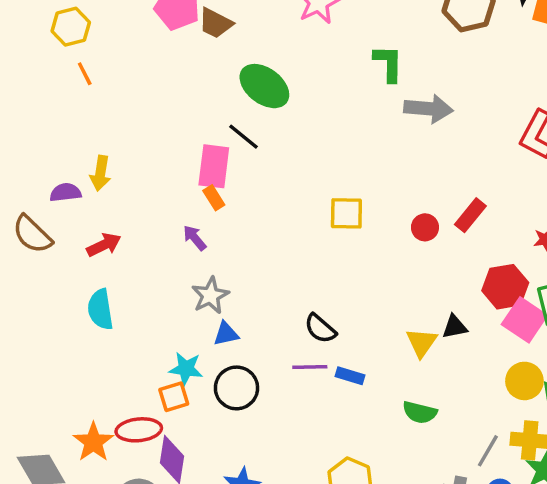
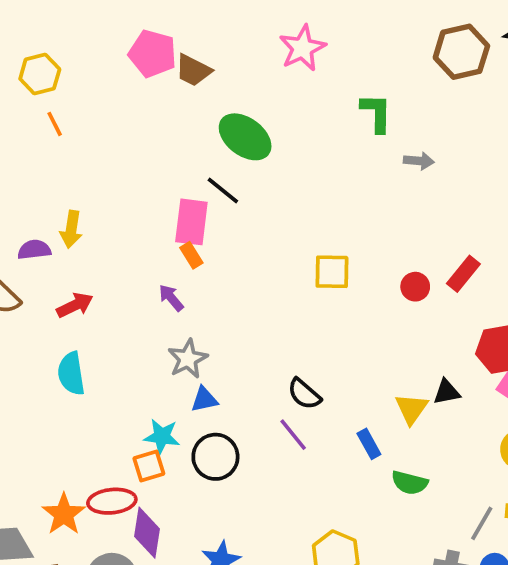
gray arrow: (428, 109) -> (419, 161), size x0.6
purple line: (310, 367) -> (293, 435), turned 52
blue rectangle: (350, 376) -> (369, 444), moved, turned 44

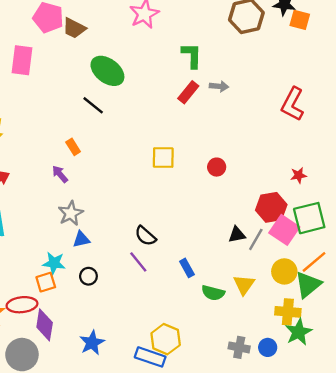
pink rectangle: (191, 222) -> (22, 60), moved
red rectangle: (463, 274) -> (188, 92), moved
yellow triangle: (411, 409) -> (244, 285), moved
black circle: (215, 457) -> (88, 276), size x0.6
gray line: (482, 523) -> (256, 239), moved

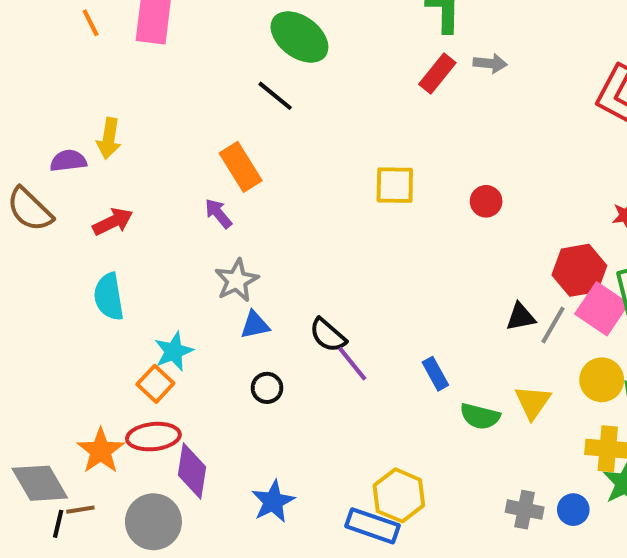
orange rectangle: (73, 147) -> (241, 167), size x1.6
black semicircle: (145, 236) -> (328, 335), moved
cyan star: (54, 263) -> (174, 351), moved, turned -30
orange square: (46, 282) -> (155, 384), moved, turned -30

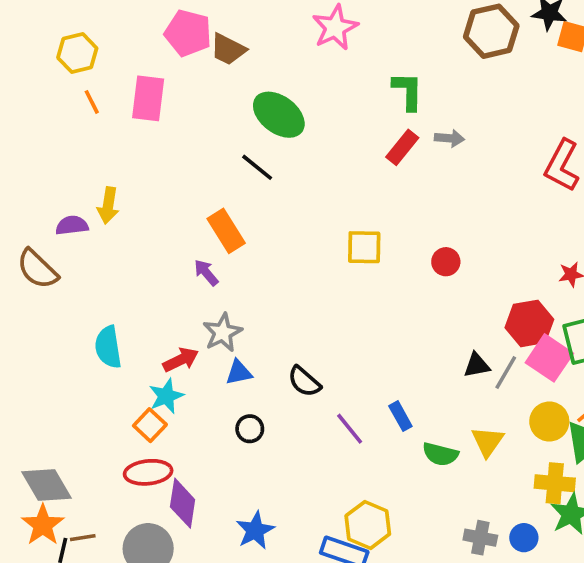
red arrow: (113, 222) -> (181, 360), moved
purple line: (352, 364) -> (350, 429), moved
orange star: (101, 451) -> (43, 525), moved
gray diamond: (40, 483) -> (46, 485), moved

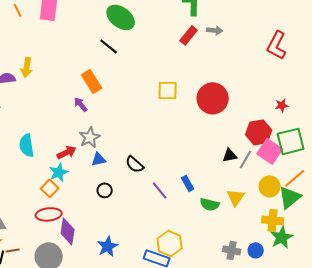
red circle: (446, 262) -> (213, 98), size x2.0

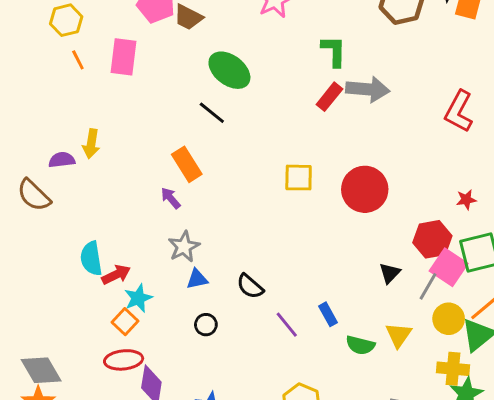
gray arrow: (215, 30) -> (368, 89), size x1.8
red arrow: (67, 152) -> (116, 275), moved
black triangle: (230, 155) -> (390, 273), turned -35
gray line: (246, 159) -> (428, 286), moved

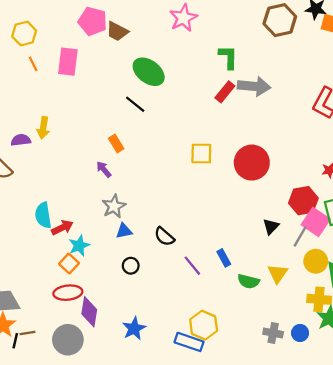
orange rectangle: (187, 164) -> (116, 143), size x0.7

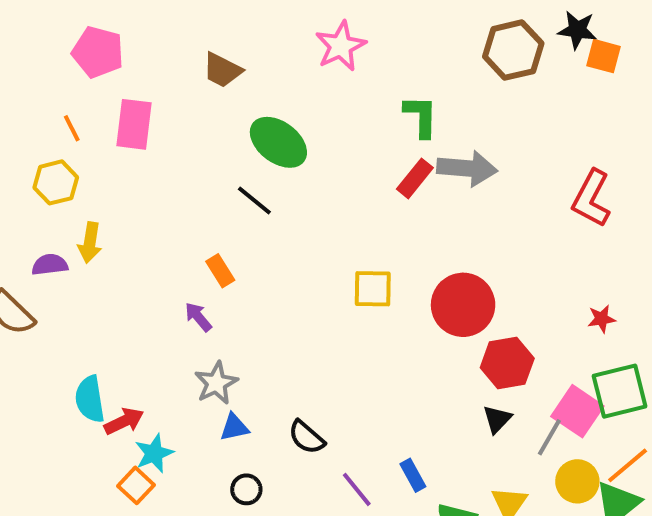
pink pentagon: (93, 21) -> (98, 52), moved
yellow hexagon: (24, 34) -> (56, 182), moved
red hexagon: (303, 201) -> (507, 363), moved

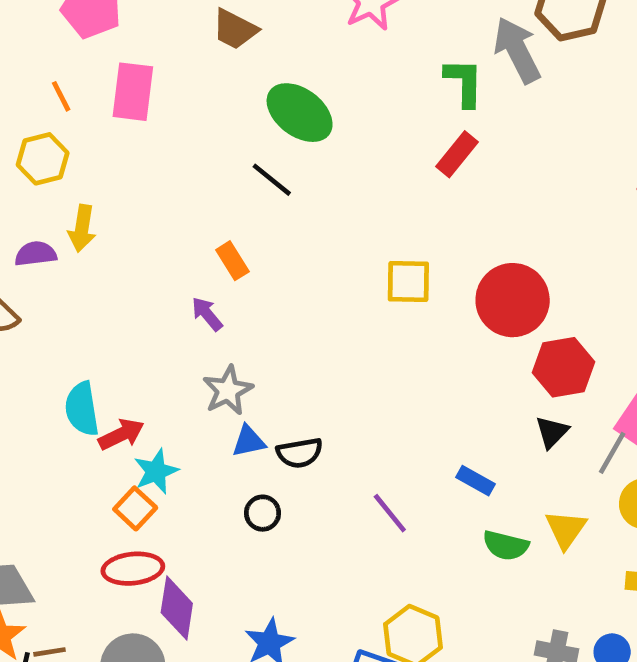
gray arrow: (467, 168) -> (517, 50), moved, turned -122
black semicircle: (307, 437) -> (300, 453), moved, turned -51
blue rectangle: (413, 475) -> (476, 481), moved, turned -32

